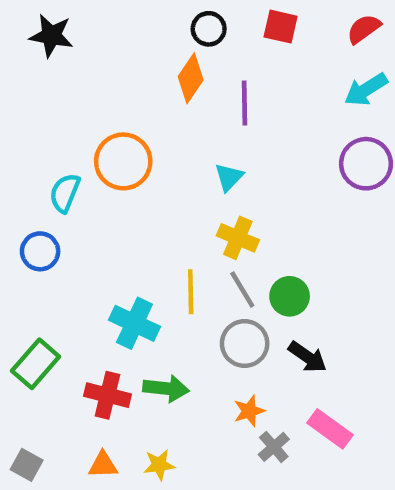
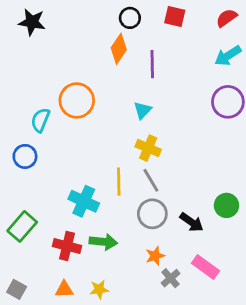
green circle: (290, 296) -> (226, 205), moved

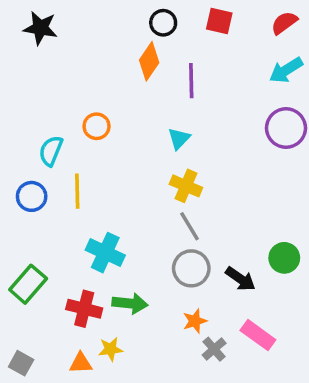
orange circle: (77, 100) -> (97, 126), size x0.6
yellow line: (119, 182) -> (77, 191), moved
yellow star: (99, 289) -> (111, 349), moved

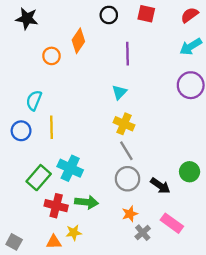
orange diamond: (149, 61) -> (78, 41), moved
orange circle: (97, 126) -> (51, 56), moved
green rectangle: (28, 284) -> (39, 178), moved

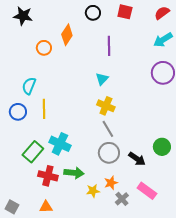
yellow star: (74, 233) -> (93, 191), moved

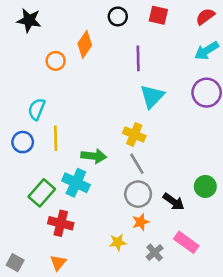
cyan triangle: (102, 79) -> (152, 96), moved, size x1.5
green arrow: (74, 173) -> (94, 156), moved
orange star: (111, 183) -> (141, 222), moved
orange triangle: (46, 207) -> (58, 263), turned -48

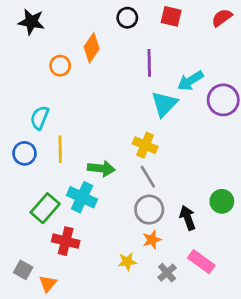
cyan arrow: (207, 51) -> (190, 81), moved
black arrow: (174, 202) -> (188, 218), turned -145
gray square: (15, 263) -> (23, 270), moved
orange triangle: (58, 263) -> (48, 284), moved

